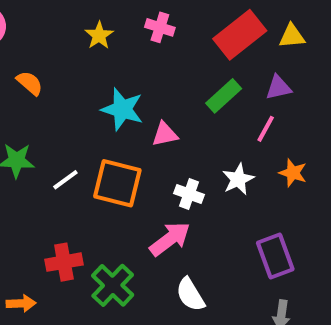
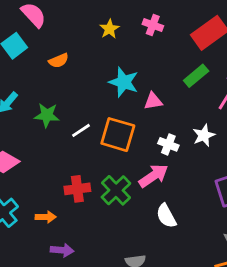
orange semicircle: (30, 83) -> (59, 61), turned 114
green cross: (113, 285) -> (116, 190), moved

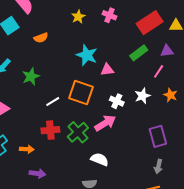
green star: (47, 115) -> (31, 76), turned -30
white line: (81, 130) -> (53, 102), moved
white semicircle: (166, 216) -> (100, 159), moved, turned 138

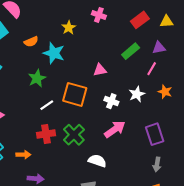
yellow star: (78, 17) -> (69, 28), moved
red rectangle: (150, 23) -> (140, 20), size x0.7
cyan star: (87, 55) -> (54, 53), moved
green star: (31, 76) -> (37, 78), moved
pink arrow: (105, 123) -> (115, 129), moved

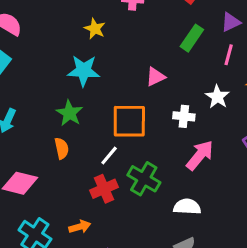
orange semicircle: (31, 42) -> (62, 148), moved, turned -64
white line: (47, 105) -> (109, 156), moved

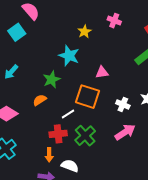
pink triangle: (155, 77) -> (102, 72), moved
orange semicircle: (62, 148) -> (40, 100), turned -128
white semicircle: (187, 207) -> (70, 166), moved
orange arrow: (80, 227) -> (49, 155), moved, turned 88

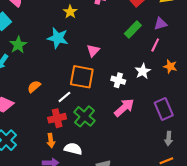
pink triangle: (102, 72) -> (93, 51), turned -32
green star: (52, 79) -> (18, 45), moved

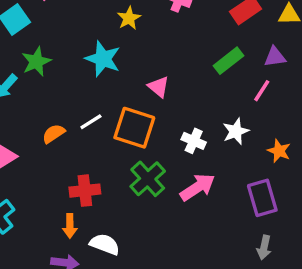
pink triangle: (93, 51) -> (159, 87), turned -40
orange star: (170, 66) -> (279, 151), moved
white line: (64, 97) -> (91, 122), moved
green cross: (85, 116) -> (148, 179), moved

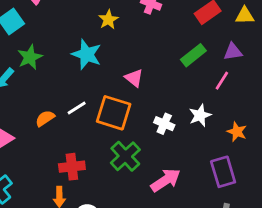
pink arrow: (198, 187) -> (166, 180), moved

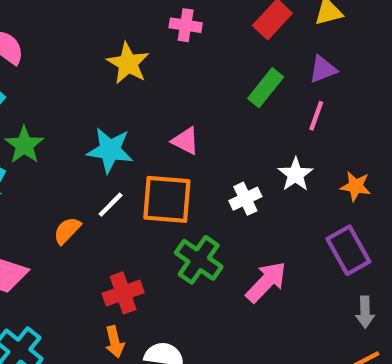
yellow star: (108, 20) -> (128, 63), size x1.4
cyan star: (87, 54) -> (110, 150), moved
white cross: (164, 124) -> (245, 199), turned -36

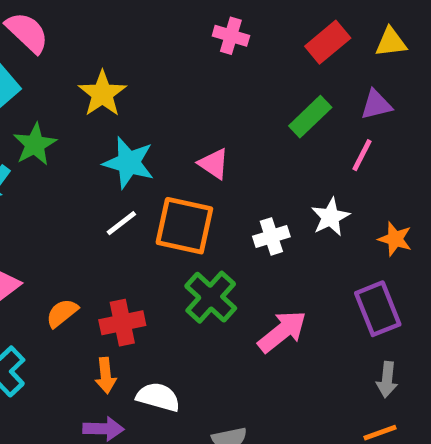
yellow star: (128, 63) -> (102, 94), moved
orange semicircle: (67, 230) -> (62, 313), moved

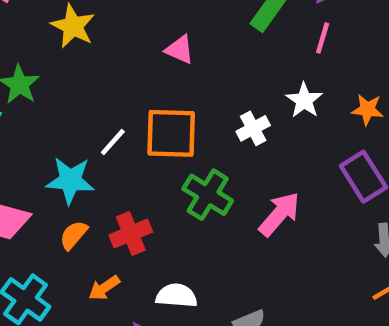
cyan star: (129, 163) -> (70, 180), moved
pink triangle: (214, 164) -> (180, 50), moved
orange arrow: (106, 375) -> (104, 288), moved, turned 72

